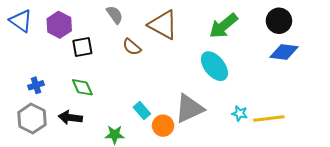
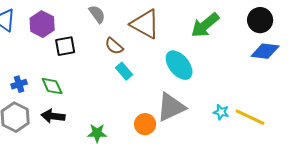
cyan ellipse: (214, 66) -> (179, 65), moved
green diamond: (82, 87) -> (52, 86), moved
cyan rectangle: (142, 110) -> (124, 71), moved
yellow line: (269, 119) -> (250, 117), turned 32

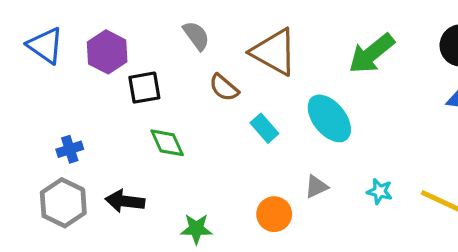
cyan rectangle: (124, 71) -> (264, 128), moved
green diamond: (52, 86) -> (167, 143), moved
gray triangle: (171, 107) -> (316, 187), size x0.5
cyan star: (221, 112) -> (380, 191), moved

